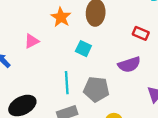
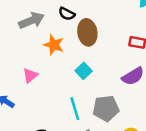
cyan square: (83, 49) -> (84, 71), turned 35

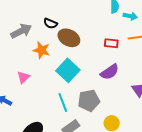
brown ellipse: (87, 32) -> (69, 38), turned -50
cyan square: (84, 71) -> (68, 70), size x1.6

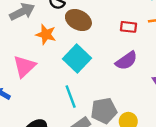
pink triangle: (23, 77) -> (24, 66), size x1.5
gray pentagon: (89, 100) -> (104, 111), moved

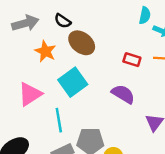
purple semicircle: (126, 61) -> (123, 94), turned -125
pink triangle: (24, 66) -> (30, 94), moved

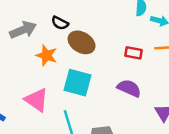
cyan square: (73, 82) -> (77, 83), turned -32
pink triangle: (30, 94) -> (37, 100), turned -45

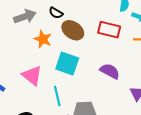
red rectangle: (134, 53) -> (109, 30), moved, size x1.5

